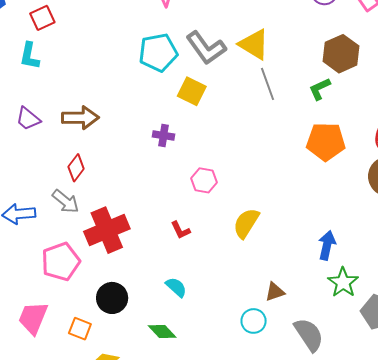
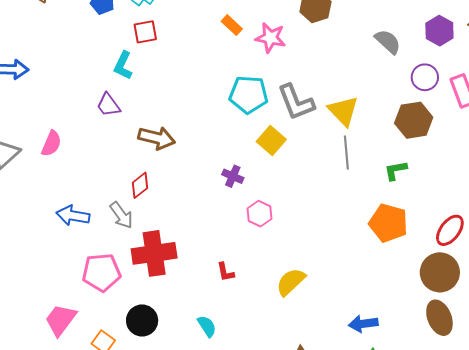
brown hexagon: (341, 54) -> (414, 120), moved
purple trapezoid: (28, 119) -> (108, 105), moved
pink hexagon: (204, 180) -> (260, 214), moved
blue arrow: (327, 245) -> (363, 324), turned -124

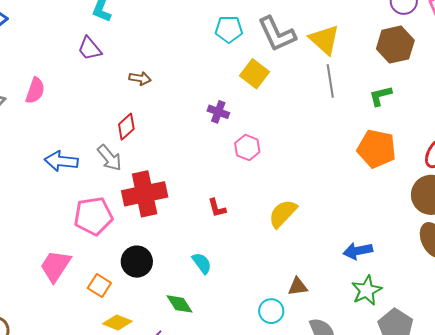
cyan pentagon: (249, 95) -> (229, 29), size x0.7
brown arrow: (157, 138) -> (140, 78), size x0.6

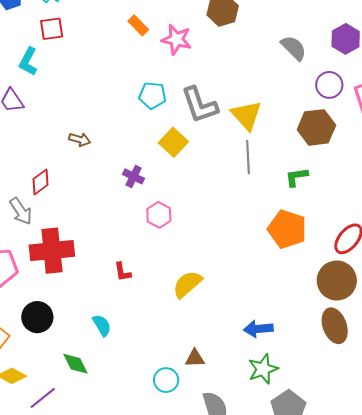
brown arrow: (140, 78) -> (80, 140), moved

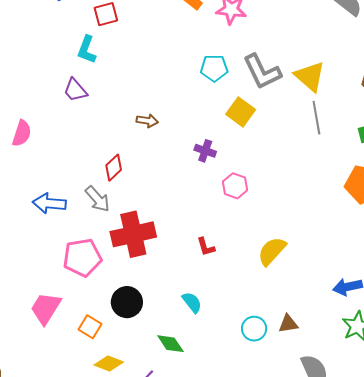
cyan circle: (166, 380) -> (254, 329), moved

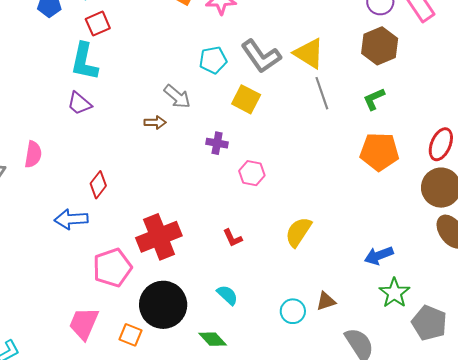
cyan L-shape: (87, 50) -> (84, 61), size x1.4
red diamond: (114, 168) -> (98, 185), moved
gray arrow: (97, 199) -> (177, 97), moved
black circle: (127, 302) -> (163, 305), size x1.5

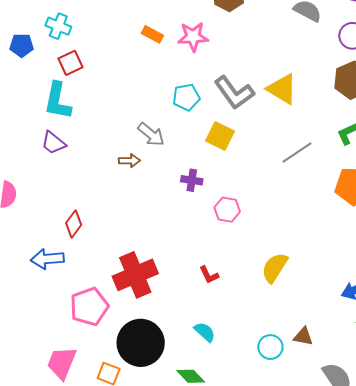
gray line: (322, 93) -> (297, 153), moved, turned 76
brown triangle: (326, 301) -> (303, 336), turned 30

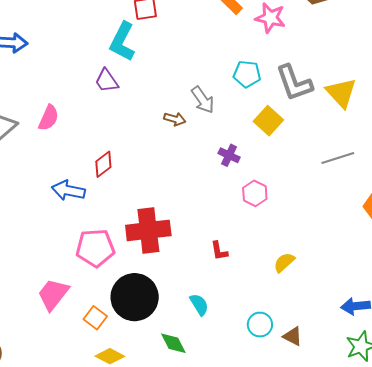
yellow semicircle: (275, 268) -> (284, 262), size x0.7
cyan circle: (270, 347) -> (260, 325), moved

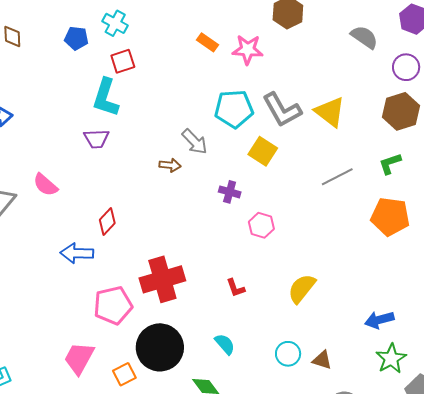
cyan pentagon: (247, 74) -> (234, 109), size x1.4
purple trapezoid: (107, 81) -> (96, 139), turned -48
pink semicircle: (49, 118) -> (45, 185), turned 116
yellow semicircle: (284, 262) -> (302, 288), size x1.4
orange square: (95, 318) -> (124, 374), turned 35

